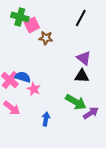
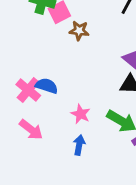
pink star: (34, 89) -> (81, 114), moved

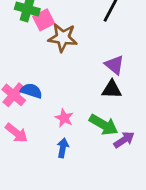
brown star: (79, 31) -> (63, 38), size x1.5

